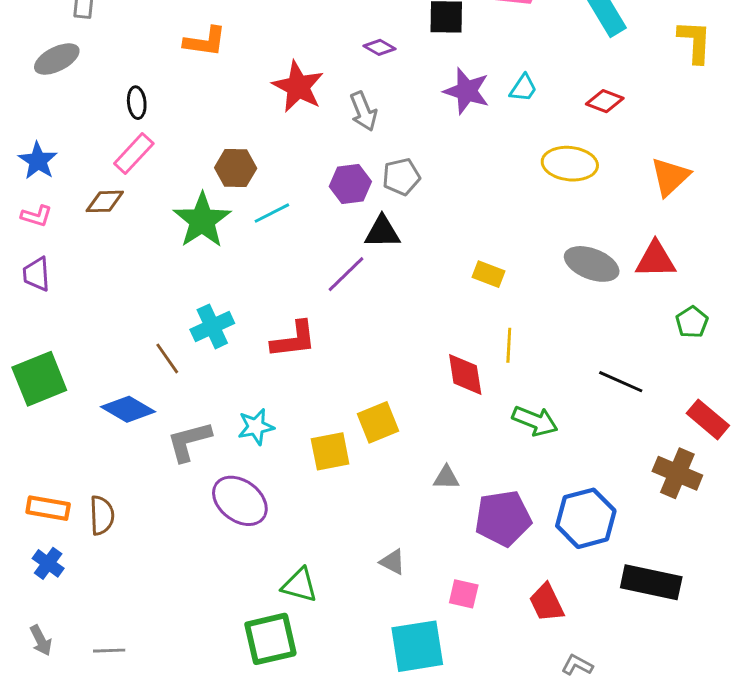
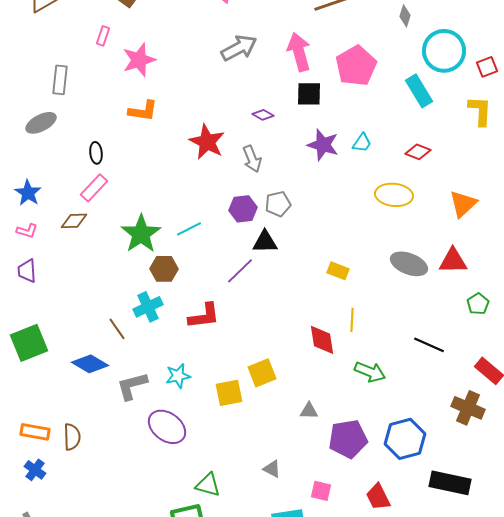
brown hexagon: (236, 168) -> (164, 269), moved

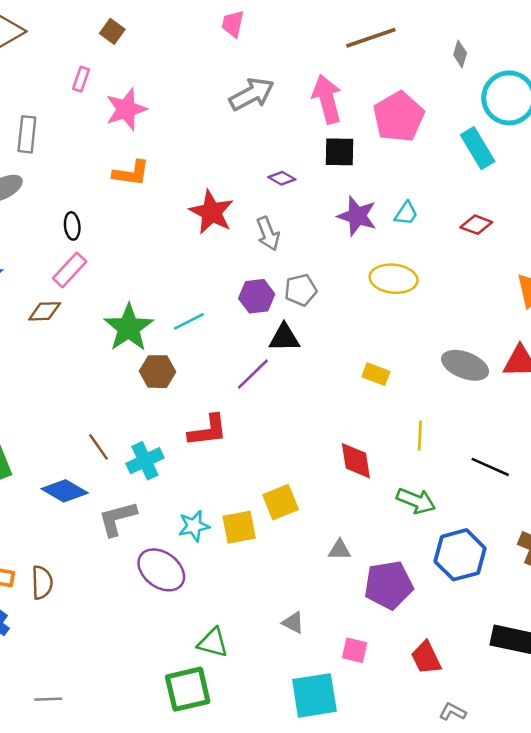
yellow ellipse: (394, 195) -> (394, 279), moved
cyan cross: (148, 307) -> (145, 461), moved
yellow line: (352, 320) -> (420, 436), moved
cyan star: (178, 376) -> (194, 526), moved
blue hexagon: (405, 439) -> (460, 555), moved

